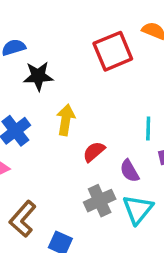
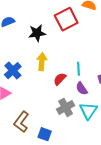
black star: (38, 76) -> (37, 33), moved
cyan line: (148, 128) -> (78, 69), moved

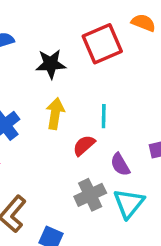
cyan line: (78, 69) -> (104, 116), moved

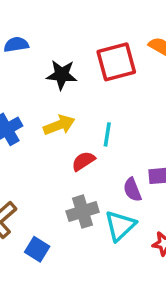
yellow arrow: (55, 114) -> (59, 125), turned 52
purple semicircle: (120, 165) -> (132, 190), moved

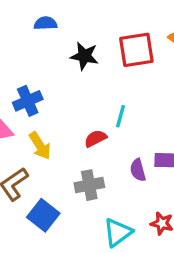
yellow arrow: (59, 125) -> (40, 146), moved, turned 72
cyan triangle: (120, 226) -> (118, 232), moved
blue square: (37, 249) -> (43, 215), size x1.4

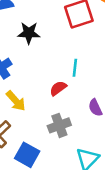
black star: (84, 56) -> (29, 33), moved

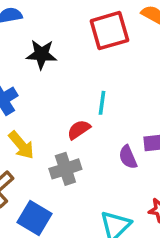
gray cross: (59, 125) -> (65, 169), moved

